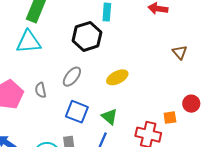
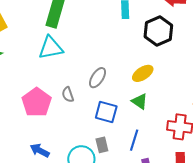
black hexagon: (87, 36) -> (158, 31), moved
green triangle: (109, 117) -> (140, 101), moved

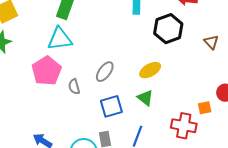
pink pentagon: (37, 102) -> (47, 71), moved
blue square: (106, 112) -> (111, 106), turned -35

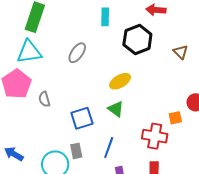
gray ellipse: (105, 72) -> (77, 53), moved

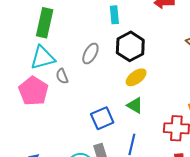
black hexagon: (137, 39) -> (130, 46), moved
gray semicircle: (44, 99) -> (62, 76), moved

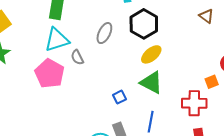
green triangle: (135, 105) -> (151, 83), size x1.4
blue square: (102, 118) -> (120, 97), size x0.6

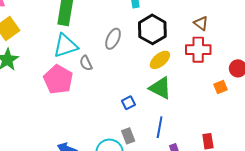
brown triangle: (206, 16) -> (201, 23), moved
red cross: (194, 103) -> (198, 50), moved

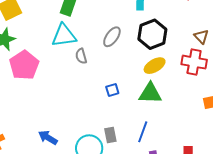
pink pentagon: (58, 79) -> (24, 65), moved
green triangle: (160, 88) -> (150, 93), turned -35
blue square: (128, 103) -> (112, 90), moved

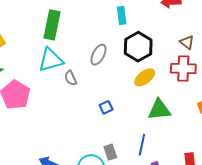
green triangle: (150, 93) -> (159, 110), moved

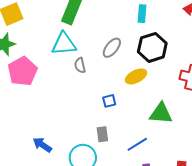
yellow ellipse: (145, 77) -> (136, 76), moved
blue line: (142, 145) -> (137, 144), turned 35
gray rectangle: (110, 152) -> (102, 134), moved

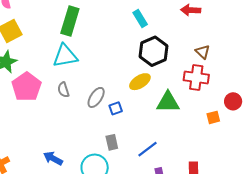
cyan rectangle: (142, 14) -> (140, 19), turned -30
gray ellipse: (112, 48) -> (96, 97), moved
gray semicircle: (80, 65) -> (63, 90), moved
green triangle: (161, 113) -> (168, 102), moved

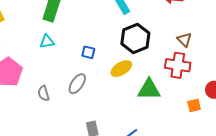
cyan triangle: (65, 56) -> (47, 42), size x0.6
gray semicircle: (63, 90) -> (44, 93), moved
blue square: (116, 108) -> (88, 52), moved, turned 32

